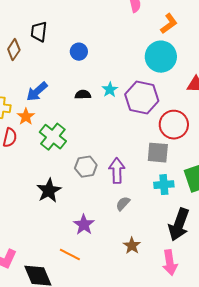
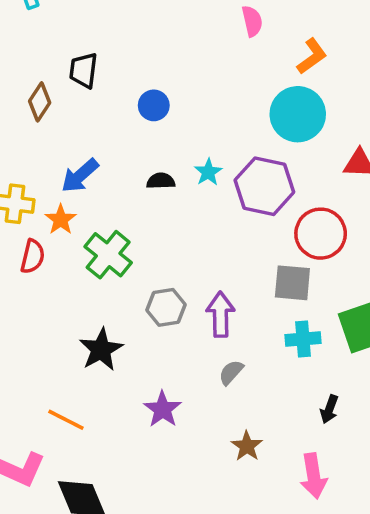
black arrow: (179, 225) -> (329, 409), size x0.5
orange line: (70, 255) -> (66, 420), moved

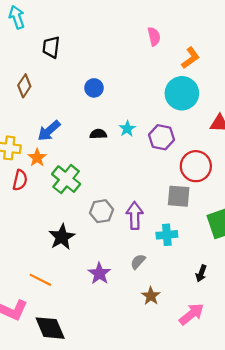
black trapezoid: (83, 70) -> (51, 47), moved
purple hexagon: (264, 186) -> (162, 137), size x0.7
cyan cross: (303, 339) -> (167, 235), moved
gray semicircle: (231, 372) -> (138, 262), moved
pink arrow: (314, 476) -> (192, 314), turned -120

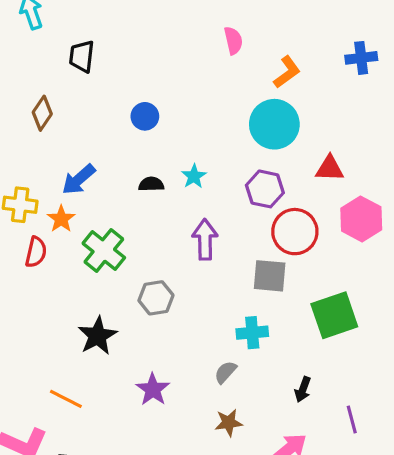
purple hexagon: (162, 137) -> (265, 189), moved
purple arrow: (135, 216) -> (205, 239), moved
gray semicircle: (138, 262) -> (225, 372), moved
brown star: (151, 296) -> (229, 423), turned 30

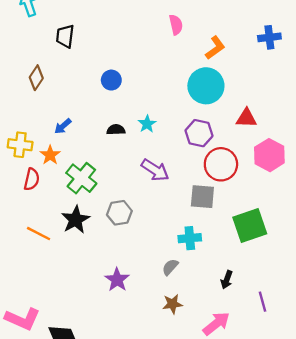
blue arrow: (79, 179) -> (63, 126), size x0.7
purple arrow: (205, 239) -> (155, 170), turned 124
black star: (98, 336) -> (76, 220), moved
orange line: (66, 399) -> (39, 234), moved

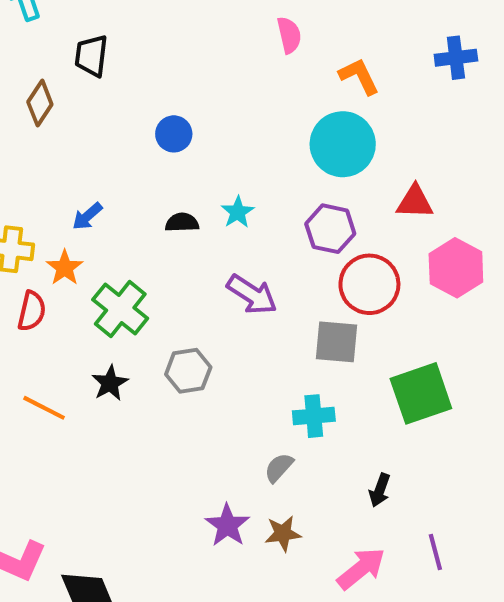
orange L-shape: (215, 48) -> (359, 76), turned -80
brown diamond: (36, 78) -> (40, 103), moved
black star: (76, 220) -> (110, 383), size x0.7
purple star: (117, 280) -> (227, 525), moved
purple line: (262, 302) -> (435, 552), moved

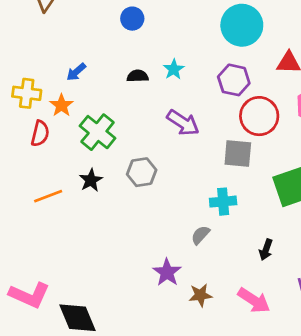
orange line: (44, 408) -> (48, 196), turned -48
brown star: (283, 533) -> (200, 295), moved
pink arrow: (361, 569) -> (254, 300), turned 72

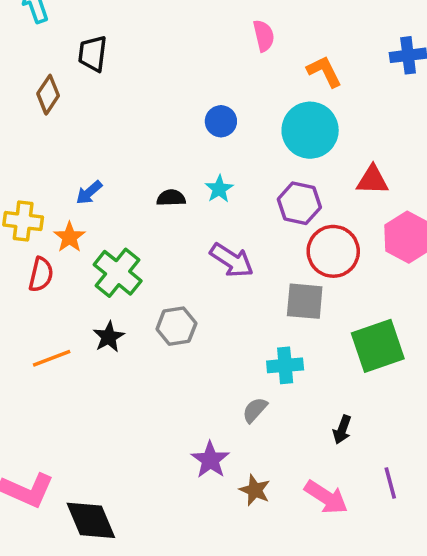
blue circle: (132, 19) -> (221, 121), moved
brown star: (200, 295) -> (255, 490), turned 30

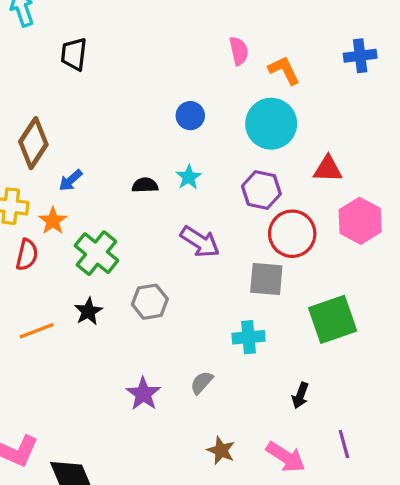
pink semicircle: (264, 36) -> (239, 51), moved
brown diamond: (48, 95) -> (33, 143), moved, size x1.4
gray semicircle: (255, 410) -> (202, 383), moved
purple star: (210, 460) -> (143, 394), moved

